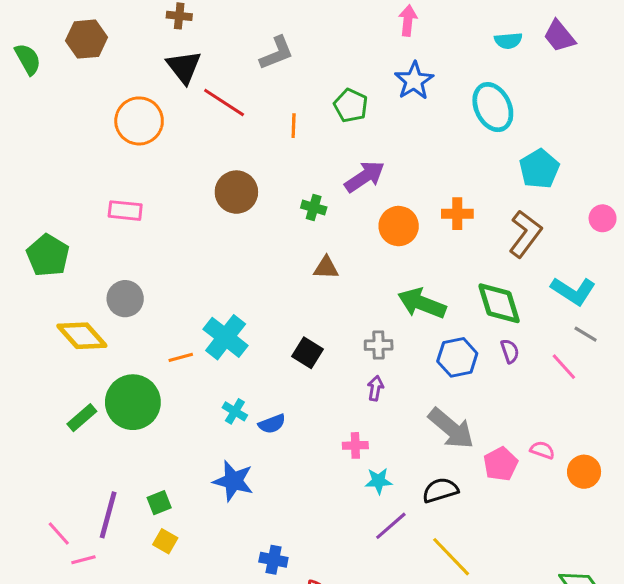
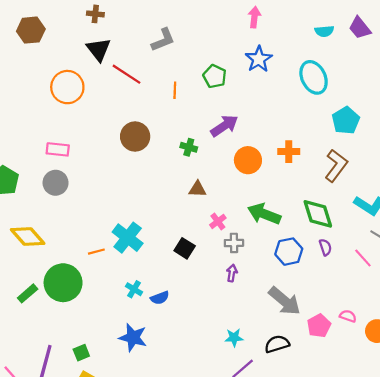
gray circle: (125, 299) -> (56, 183), moved
pink cross: (355, 445) -> (218, 221), moved, turned -35

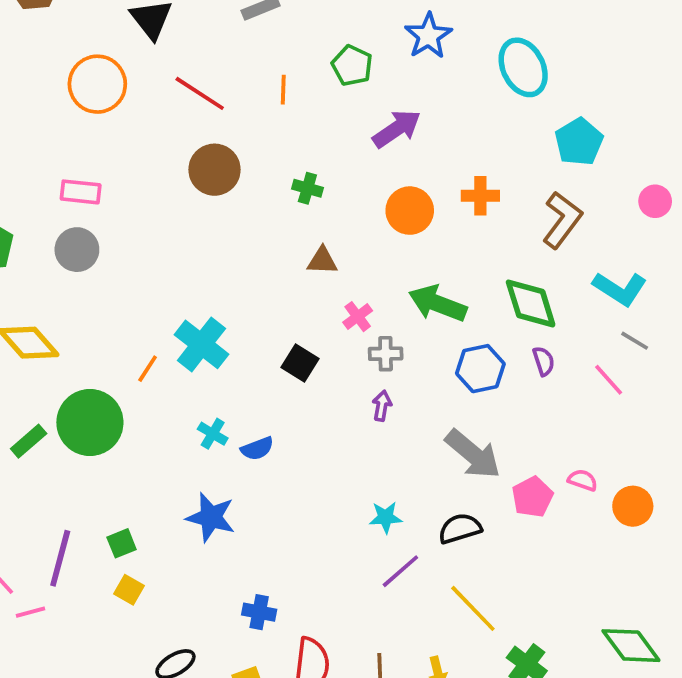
red line: (126, 74) -> (200, 93), moved
purple arrow: (224, 126) -> (397, 129), moved
orange line: (96, 252) -> (148, 369), turned -42

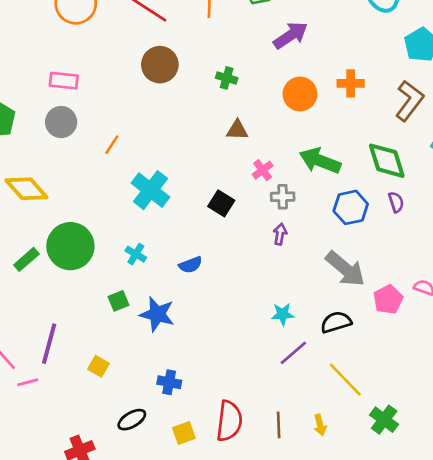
orange line: (148, 369) -> (112, 145), moved
cyan cross: (213, 434) -> (136, 254), moved
green square: (122, 543) -> (118, 301), moved
blue cross: (259, 612) -> (169, 382), moved

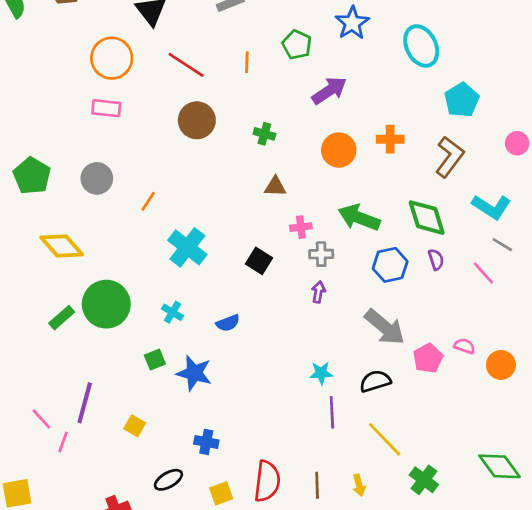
pink rectangle: (64, 81) -> (106, 108), moved
pink cross: (263, 170) -> (301, 227), turned 30
purple line: (293, 353) -> (332, 412), turned -52
pink line: (28, 382) -> (63, 442), turned -55

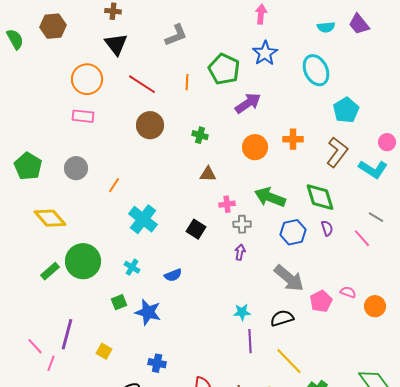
green pentagon: (297, 45) -> (224, 69), size x1.4
cyan L-shape: (491, 207) -> (373, 169), moved

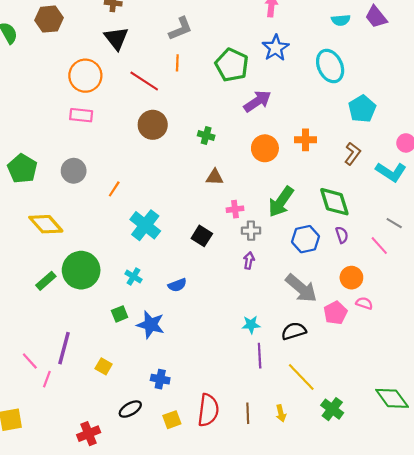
orange line: (187, 82) -> (177, 63), moved
brown L-shape: (337, 152) -> (353, 154), size x0.7
green arrow: (270, 197) -> (281, 202), turned -76
orange circle: (375, 306) -> (351, 278), moved

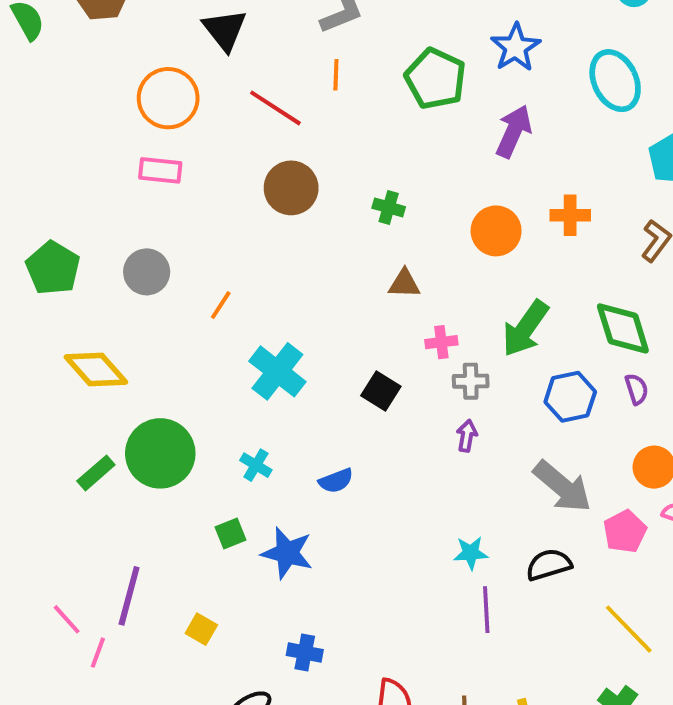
purple arrow: (257, 101) -> (514, 131), moved, turned -32
yellow line: (301, 377) -> (629, 629), moved

